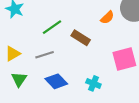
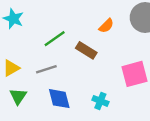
orange semicircle: (107, 17) -> (106, 26), moved
blue diamond: (56, 81) -> (59, 99), turned 30

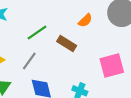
gray line: (46, 69) -> (29, 61), turned -36

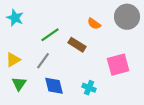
orange semicircle: (85, 20) -> (94, 24), turned 80

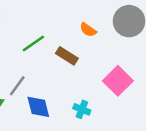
gray line: (43, 61) -> (17, 86), moved
pink square: (118, 65) -> (118, 81), turned -30

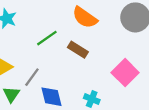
orange semicircle: (88, 30) -> (85, 17), moved, size x1.6

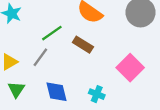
gray line: (32, 77) -> (40, 57), moved

